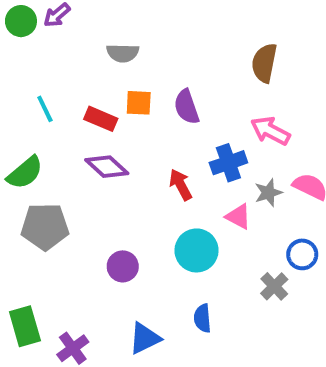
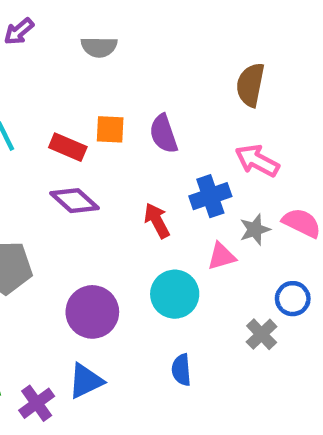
gray semicircle: (123, 53) -> (99, 47), moved
pink triangle: (238, 217) -> (221, 256), turned -44
purple circle: (123, 266) -> (92, 312), size x1.5
blue triangle: (145, 338) -> (86, 381), moved

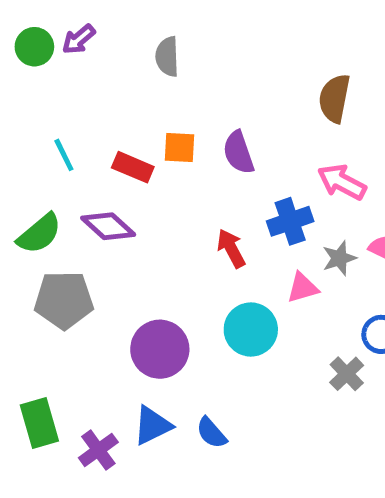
gray semicircle: (99, 47) -> (167, 57), turned 87
purple diamond: (75, 201) -> (108, 226), moved
blue semicircle: (181, 370) -> (211, 433), moved, turned -36

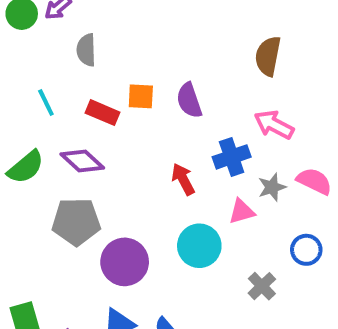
gray semicircle: (167, 57) -> (86, 50), moved
gray pentagon: (64, 300) -> (76, 222), moved
gray cross: (347, 374) -> (262, 286), moved

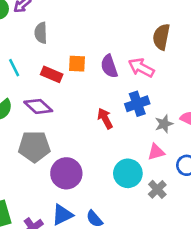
pink arrow: (274, 125) -> (141, 68), moved
pink triangle: (242, 211) -> (156, 152), moved
cyan circle: (199, 246) -> (128, 173), moved

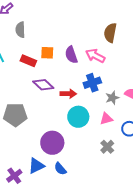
purple diamond: (38, 106) -> (43, 85), moved
red arrow: (105, 118) -> (68, 94), turned 119
purple circle: (66, 173) -> (52, 143), moved
cyan circle: (128, 173) -> (78, 117), moved

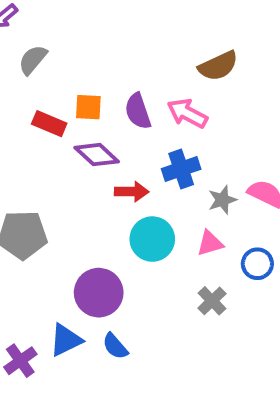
gray semicircle: (20, 30) -> (33, 60), turned 42
brown semicircle: (110, 33) -> (218, 66), turned -126
purple diamond: (43, 85) -> (97, 155), moved

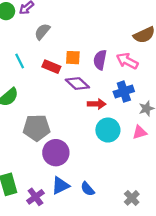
purple semicircle: (138, 111) -> (100, 60), turned 30
purple circle: (99, 293) -> (56, 153), moved
gray cross: (212, 301) -> (132, 198), moved

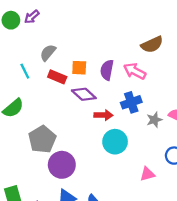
gray semicircle: (42, 32) -> (48, 53), moved
gray pentagon: (37, 128) -> (42, 139), turned -30
pink triangle: (140, 132) -> (147, 174), moved

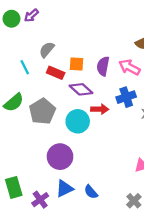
gray pentagon: (42, 139) -> (42, 111), moved
cyan circle: (115, 142) -> (78, 121), moved

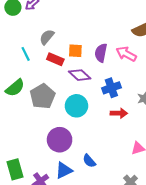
blue cross: (126, 97) -> (111, 88), moved
red arrow: (100, 109) -> (119, 113), moved
blue semicircle: (91, 192) -> (89, 161), moved

